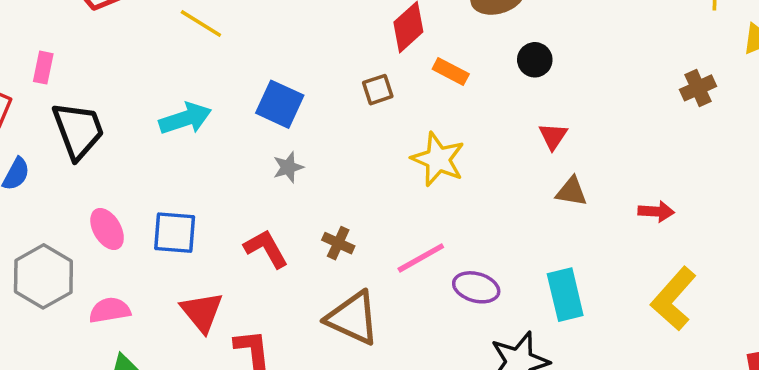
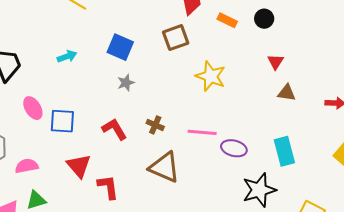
orange rectangle: (451, 72) -> (227, 20), moved
brown square: (378, 90) -> (176, 38), size x1.5
cyan arrow: (185, 119) -> (67, 56), size x0.7
pink ellipse: (107, 229) -> (33, 108), moved
pink line: (421, 258) -> (202, 132), turned 36

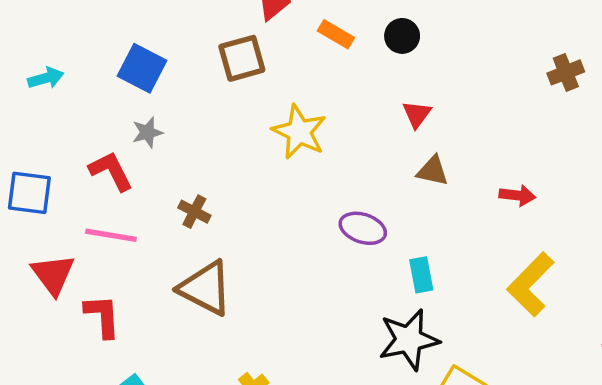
red L-shape: (114, 129) -> (111, 171), moved
pink line: (202, 132) -> (111, 235), moved
purple ellipse: (234, 148) -> (363, 228), moved
cyan rectangle: (284, 151) -> (421, 275), size x0.7
black star: (259, 190) -> (409, 340), moved

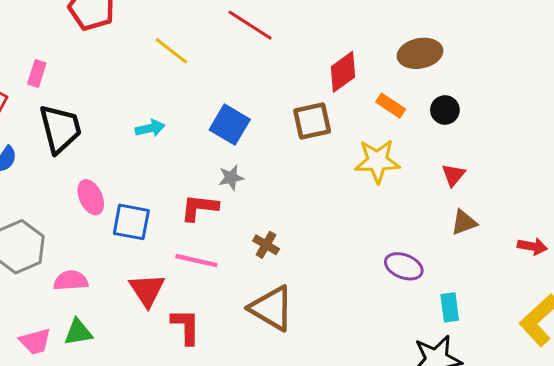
yellow star: (299, 132) -> (377, 161), moved, turned -30
red L-shape: (111, 171) -> (199, 208), turned -60
brown triangle: (433, 171) -> (464, 222), turned -36

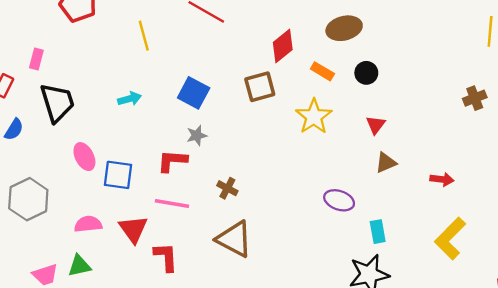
yellow line: (171, 51) -> (144, 36), turned 40
yellow star: (377, 161) -> (314, 117), turned -30
pink semicircle: (71, 281) -> (88, 224), moved

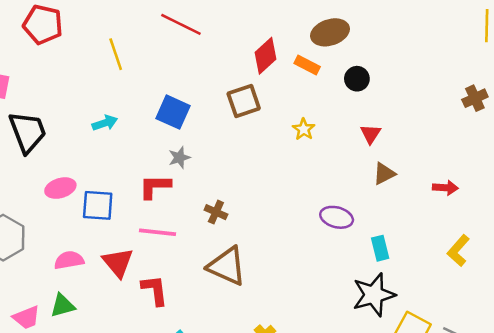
orange rectangle: (322, 71) -> (307, 65), moved
yellow star: (314, 117) -> (304, 129), size x0.6
pink ellipse: (84, 157) -> (60, 188), turned -76
yellow L-shape: (450, 238) -> (458, 251), size x0.7

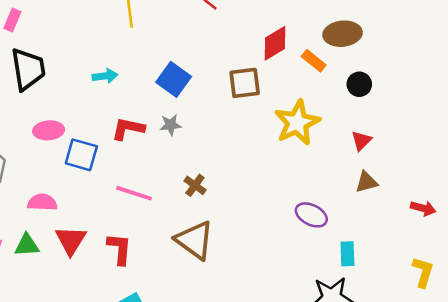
yellow star: (304, 129) -> (297, 123), size x2.0
red L-shape: (155, 186) -> (128, 129), moved
yellow L-shape: (458, 251) -> (423, 272), turned 144
red triangle: (118, 263) -> (71, 240), moved

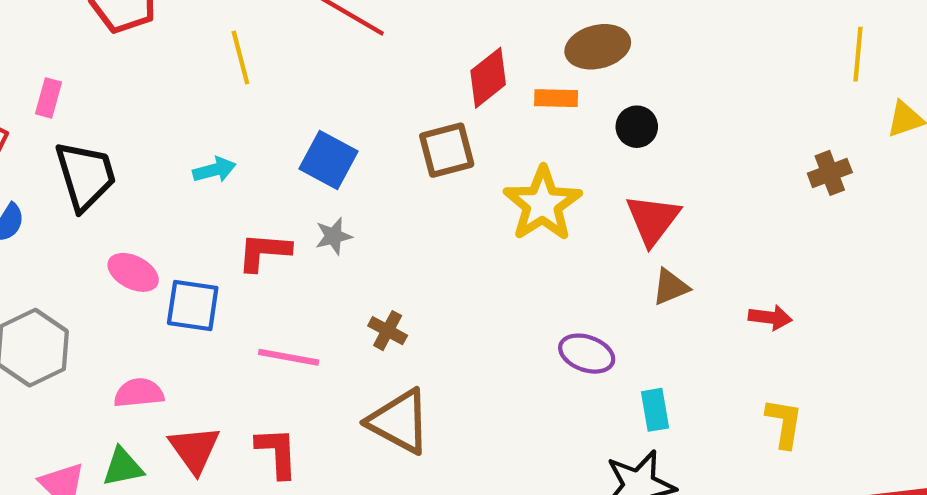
orange rectangle: (314, 61) -> (556, 98), turned -30
pink ellipse: (49, 130) -> (133, 272), turned 40
red triangle: (361, 141) -> (653, 220), size x1.6

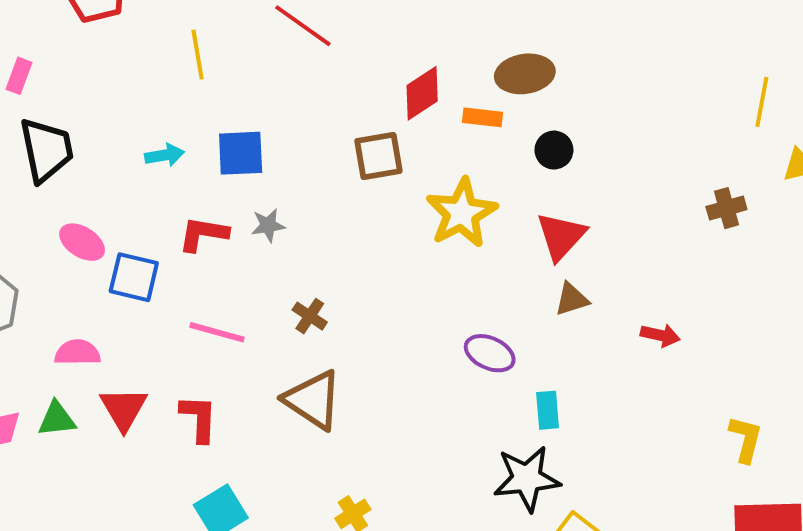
blue square: (328, 160) -> (241, 153), moved, turned -36
yellow L-shape: (784, 423) -> (746, 439), moved

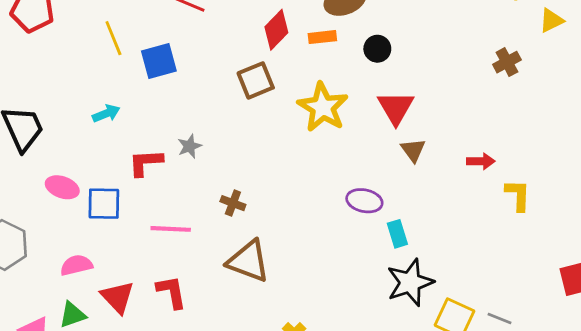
blue square: (241, 153) -> (159, 61), moved
brown triangle: (572, 299) -> (413, 150), turned -36
cyan rectangle: (548, 410) -> (397, 234), moved
yellow L-shape: (746, 439) -> (518, 195), moved

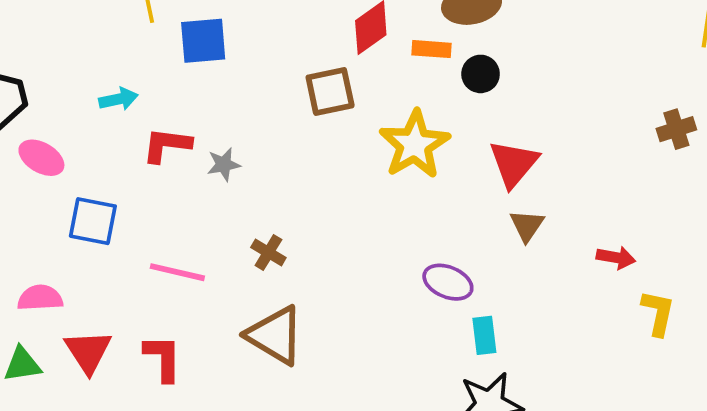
black circle: (377, 49) -> (481, 74), moved
red L-shape: (146, 162) -> (167, 145), moved
pink ellipse: (62, 187) -> (41, 158), moved

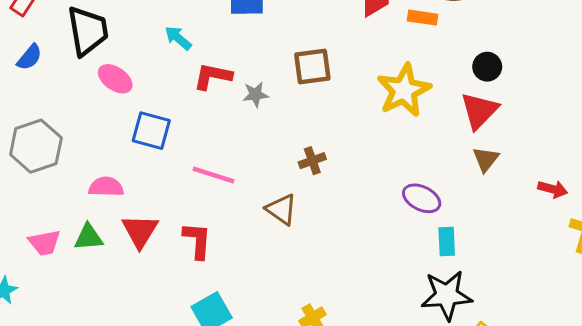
black circle: (481, 74) -> (487, 67), moved
brown square: (330, 91) -> (312, 67), moved
cyan arrow: (118, 99) -> (178, 38), turned -132
brown cross: (268, 252) -> (312, 161), moved, turned 35
brown triangle: (275, 335) -> (281, 209), moved, size x0.7

